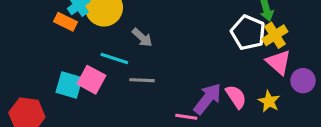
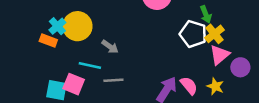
pink triangle: (279, 62) -> (220, 55), turned 45

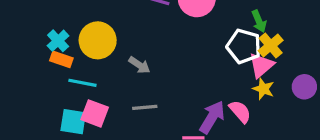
cyan cross: (57, 26) -> (58, 41), moved
pink triangle: (220, 55) -> (261, 65), moved
cyan line: (90, 65) -> (82, 83), moved
yellow star: (215, 86) -> (263, 89), moved

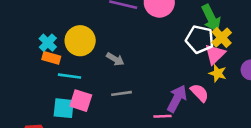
green arrow: (259, 21) -> (211, 18), size x1.5

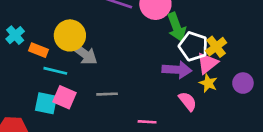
green arrow: (211, 18) -> (176, 27), moved
cyan cross: (48, 43) -> (15, 35), moved
gray arrow: (115, 59) -> (84, 54), moved, size x1.5
purple arrow: (177, 99) -> (177, 70), moved, turned 60

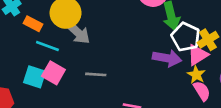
pink semicircle: (188, 101) -> (202, 91), moved

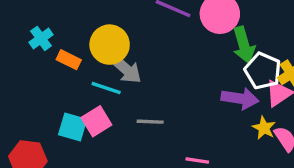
cyan line: (47, 46) -> (106, 88), moved
pink square: (53, 73) -> (96, 121), turned 30
yellow star: (196, 75) -> (264, 128), moved

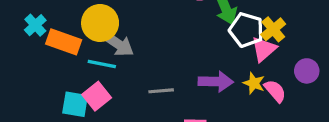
orange rectangle: (69, 60) -> (64, 42), size x1.5
purple arrow: (240, 98) -> (216, 82), moved
gray line: (150, 122) -> (161, 91), moved

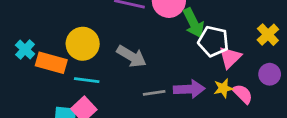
yellow cross: (273, 29) -> (268, 35), moved
gray arrow: (118, 44) -> (132, 56), moved
yellow star: (254, 83) -> (223, 88), turned -30
gray line: (161, 91) -> (154, 93), moved

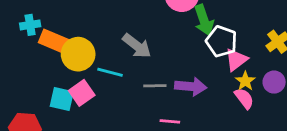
yellow circle: (83, 44) -> (78, 54), moved
cyan cross: (25, 49) -> (30, 25), turned 30
cyan line: (87, 80) -> (110, 72), moved
yellow star: (223, 88) -> (245, 81), moved, turned -30

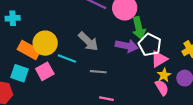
orange rectangle: (55, 42) -> (29, 50), moved
purple arrow: (191, 86) -> (127, 46), moved
cyan square: (62, 99) -> (19, 73), moved

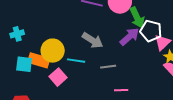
purple arrow: (127, 46) -> (129, 37), turned -40
cyan square: (19, 73) -> (24, 64), moved

